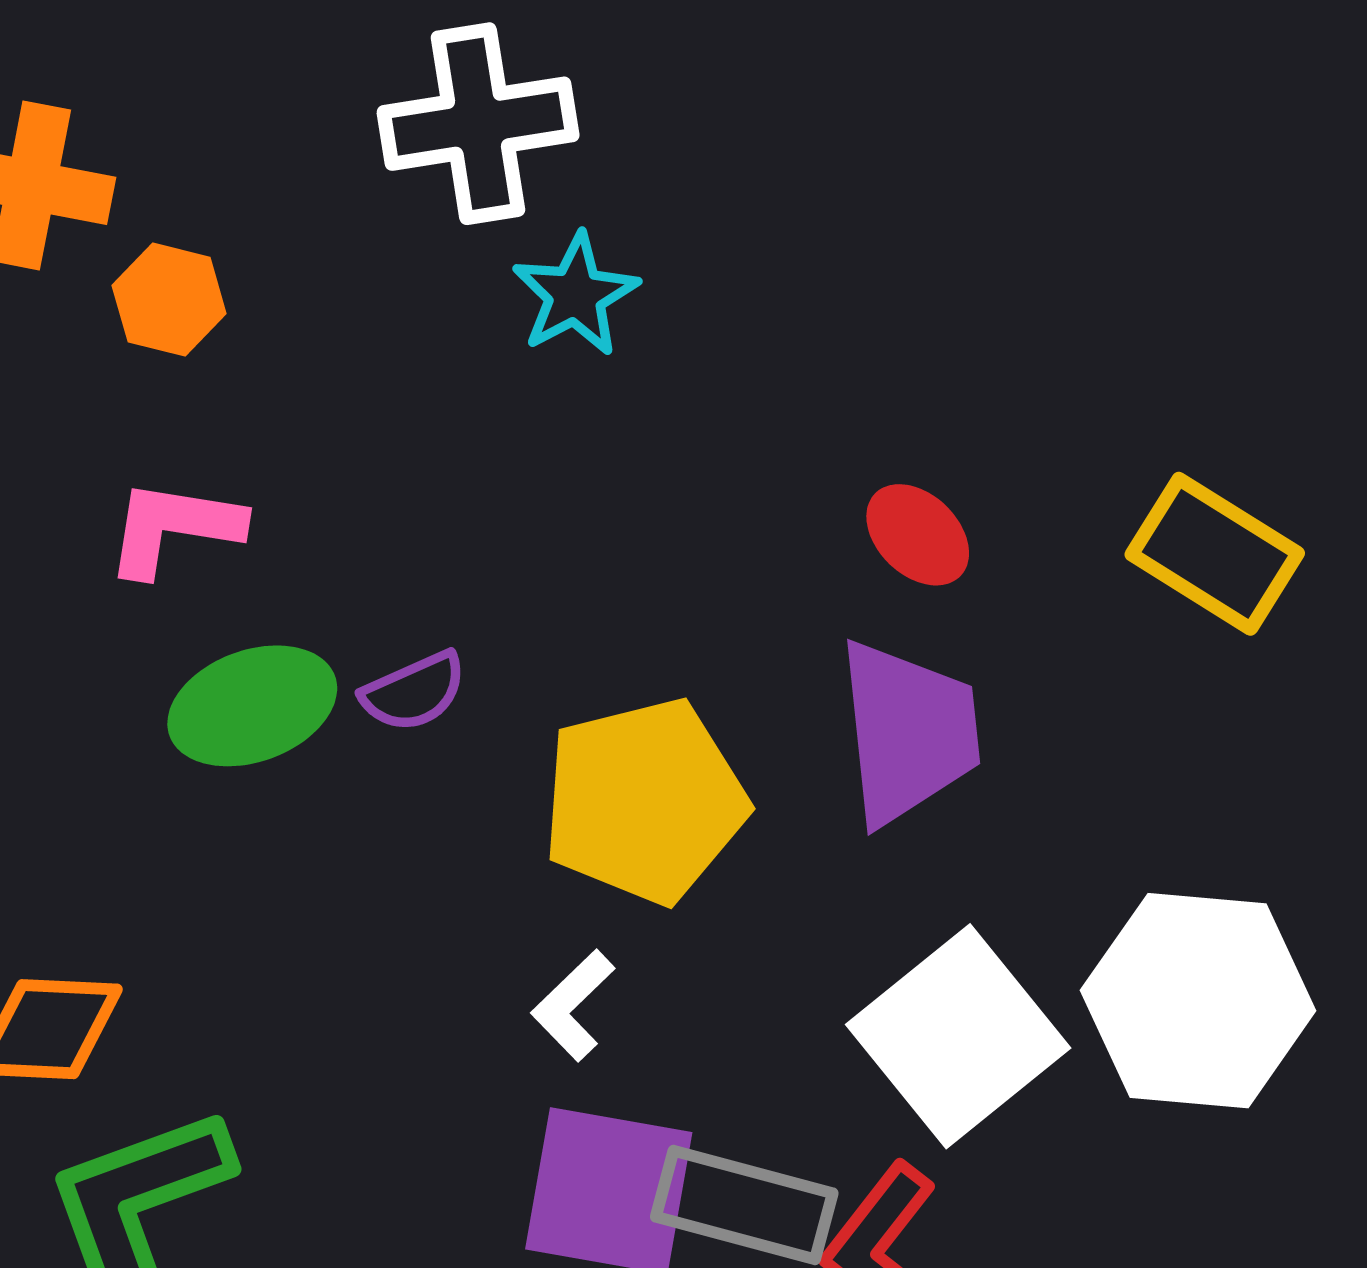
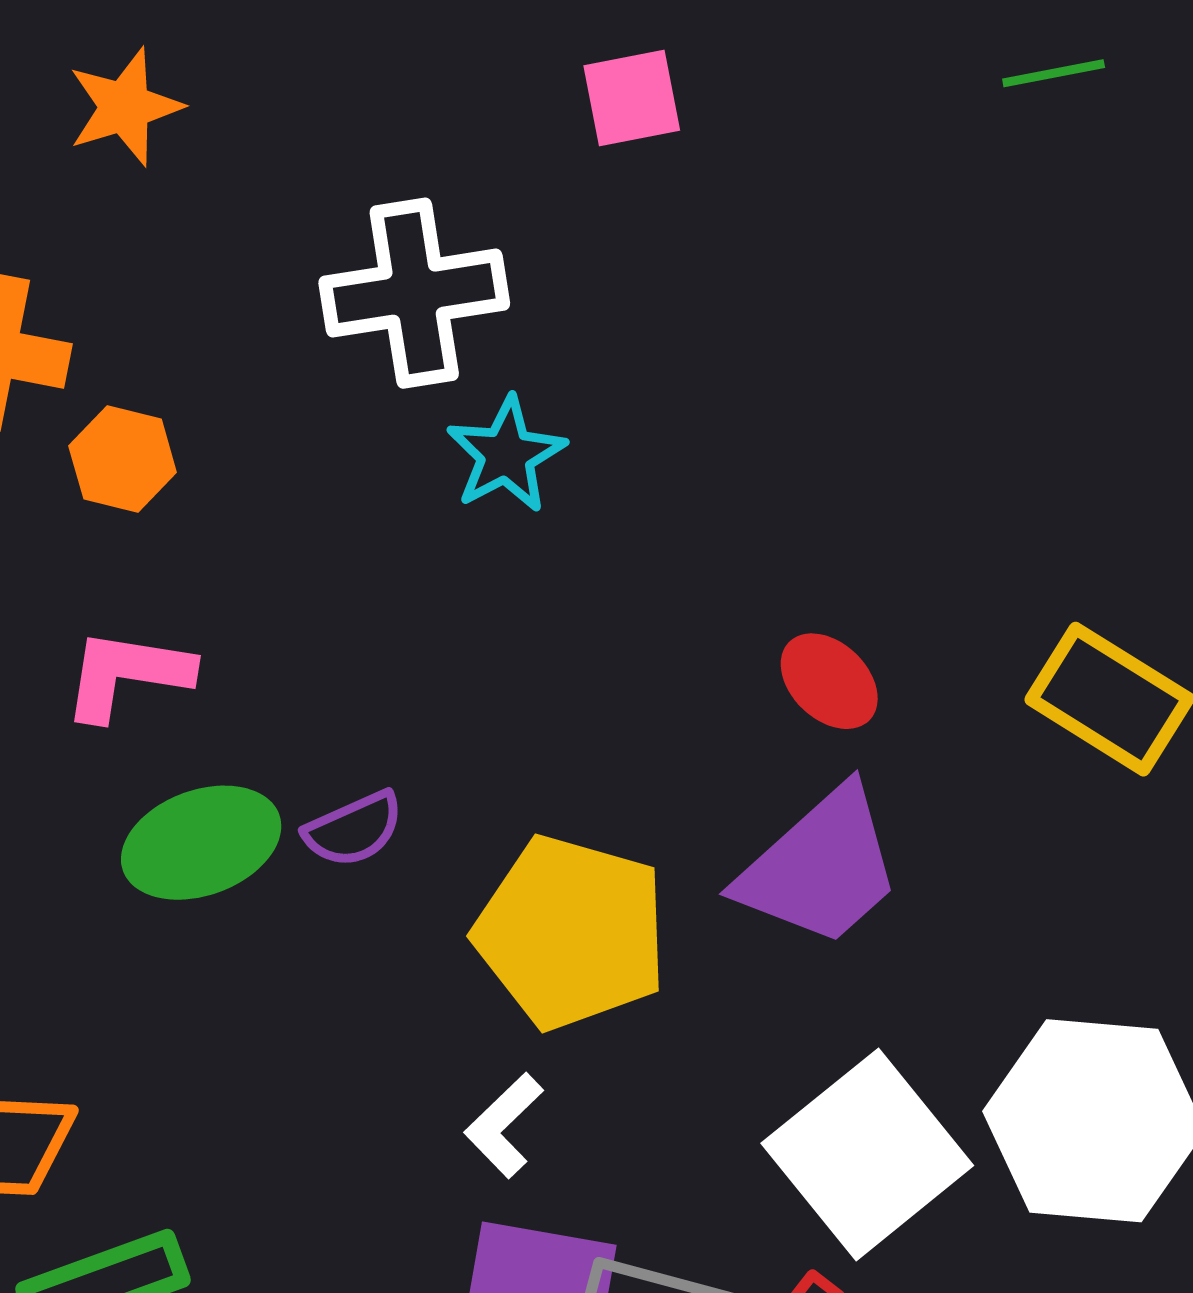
purple trapezoid: (908, 732) -> (820, 867), turned 54
yellow pentagon: (644, 801) -> (571, 932), turned 30

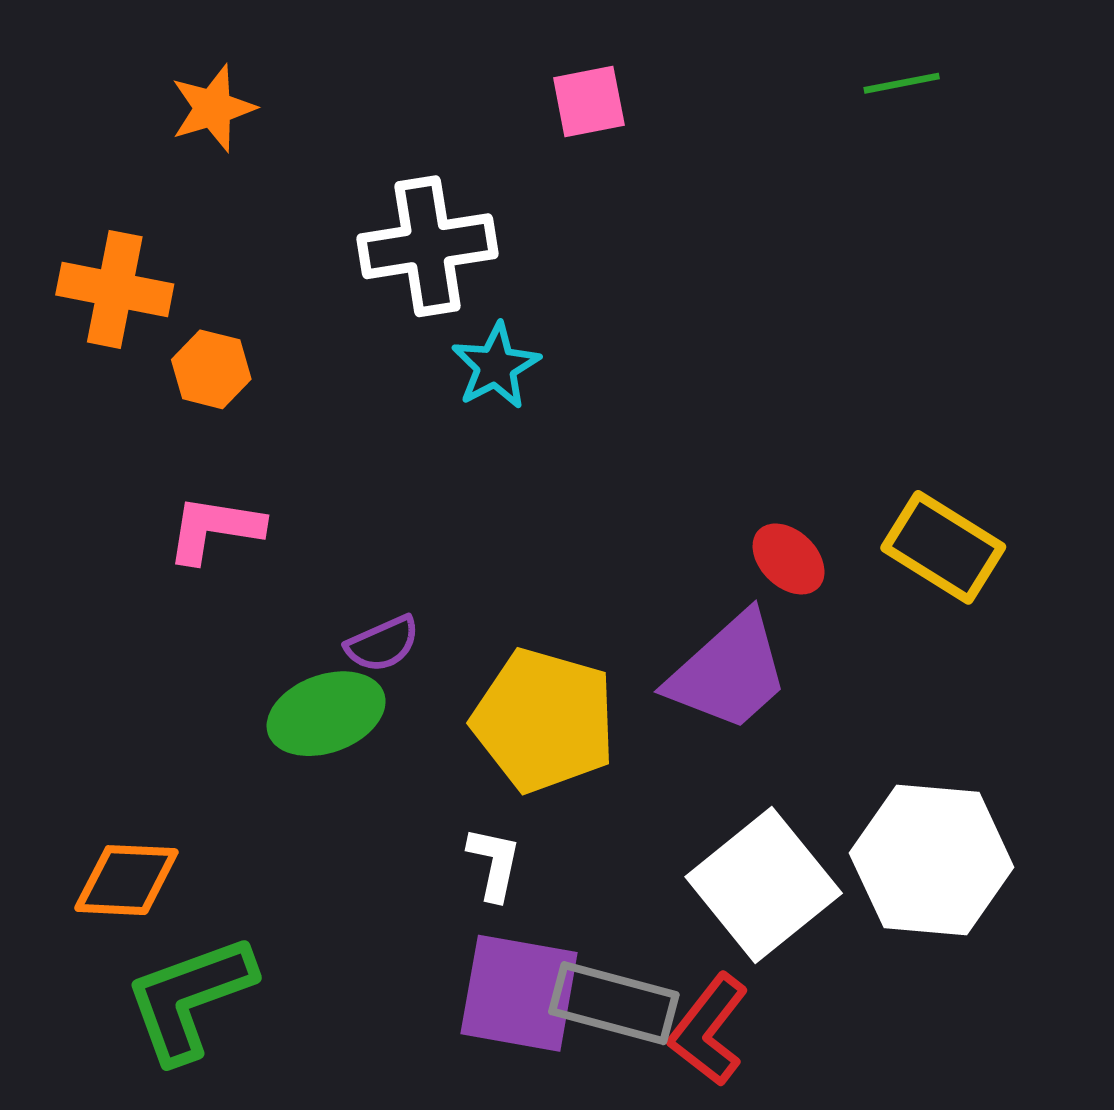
red ellipse: (829, 681) -> (789, 559), moved
green ellipse: (201, 843) -> (326, 714), moved
white L-shape: (504, 1125) -> (494, 863), turned 146

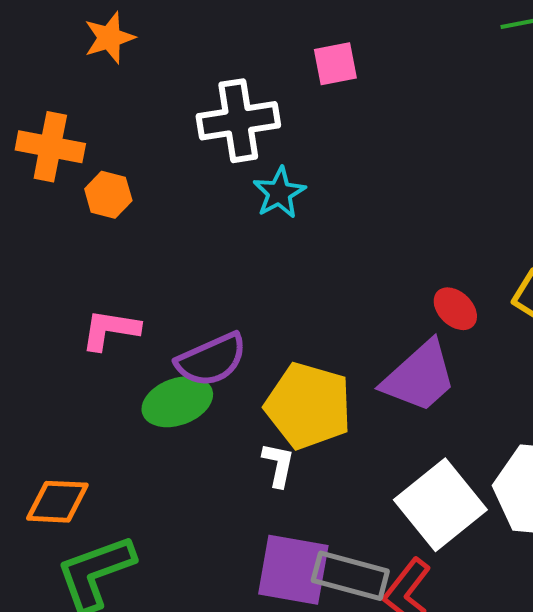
pink square: (589, 101) -> (335, 64), moved
pink L-shape: (215, 529) -> (110, 330), moved
purple semicircle: (383, 644) -> (211, 360), size x1.6
white L-shape: (494, 863) -> (278, 465), moved

